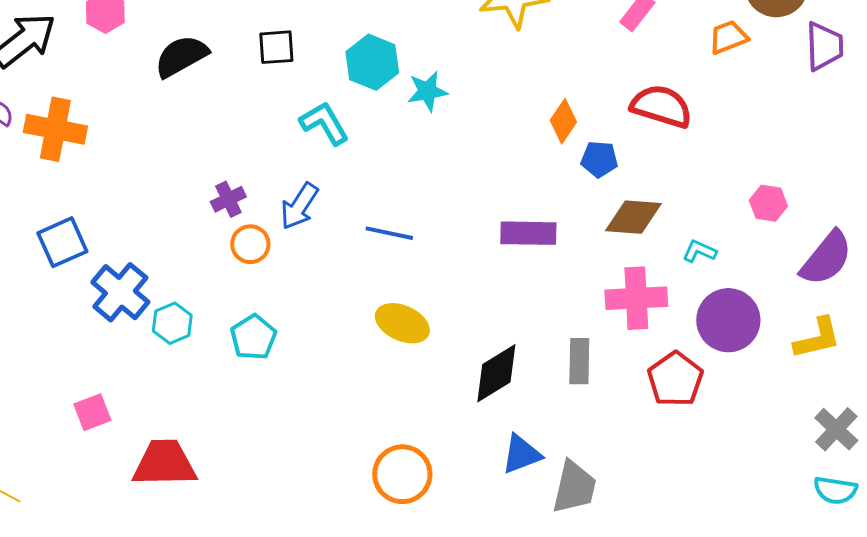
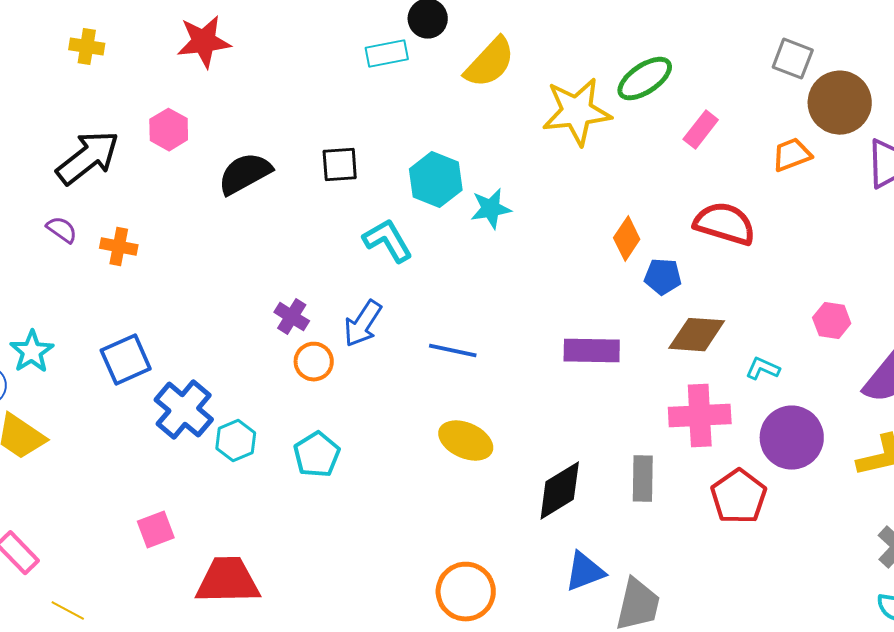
orange cross: (55, 129) -> (119, 247), size x0.6
purple cross: (228, 199) -> (292, 317), turned -32

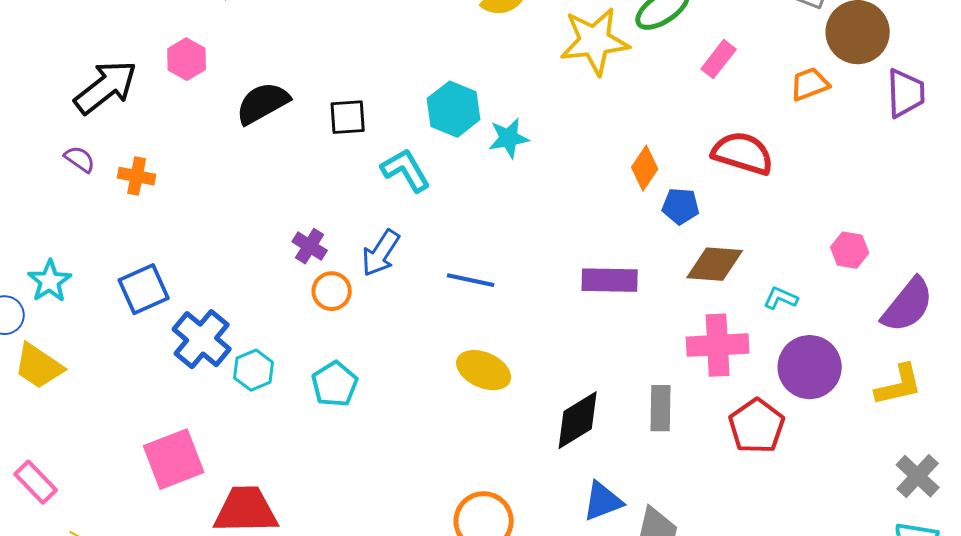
black square: (340, 165) -> (348, 117), moved
pink square: (156, 530) -> (174, 459), size x1.6

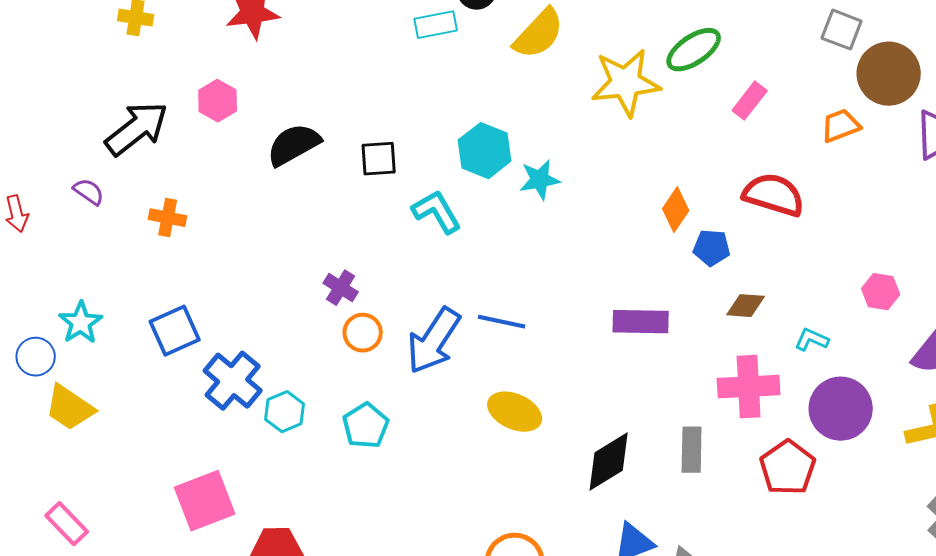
purple semicircle: (80, 159) -> (89, 192), moved
blue arrow: (381, 253) -> (434, 341), moved, size x1.4
brown diamond: (715, 264) -> (746, 306), size x0.7

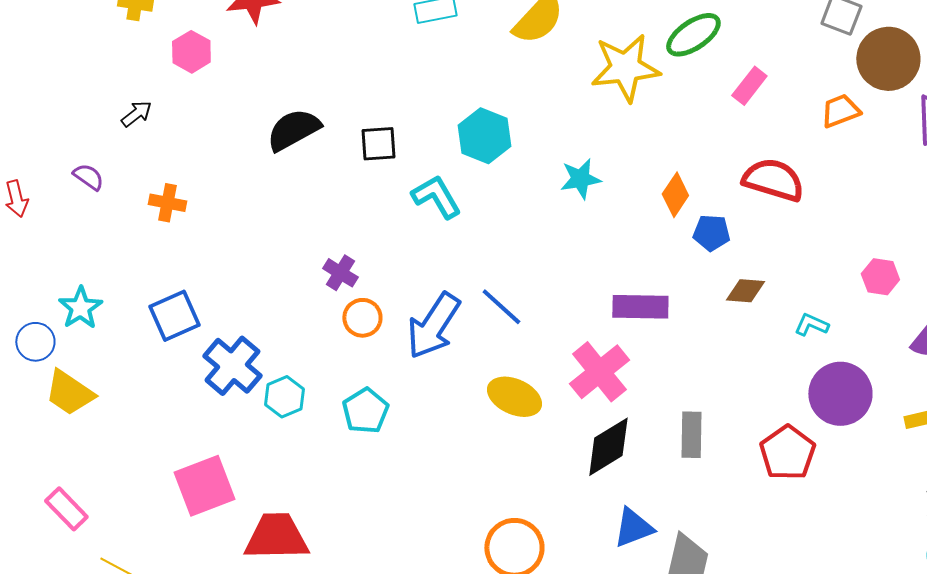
pink hexagon: (218, 101) -> (191, 52), moved
black arrow: (137, 129) -> (136, 114), size x0.5
cyan star: (540, 180) -> (580, 179), moved
blue line: (502, 322) -> (501, 307), turned 30
pink cross: (749, 387) -> (599, 372), moved, turned -36

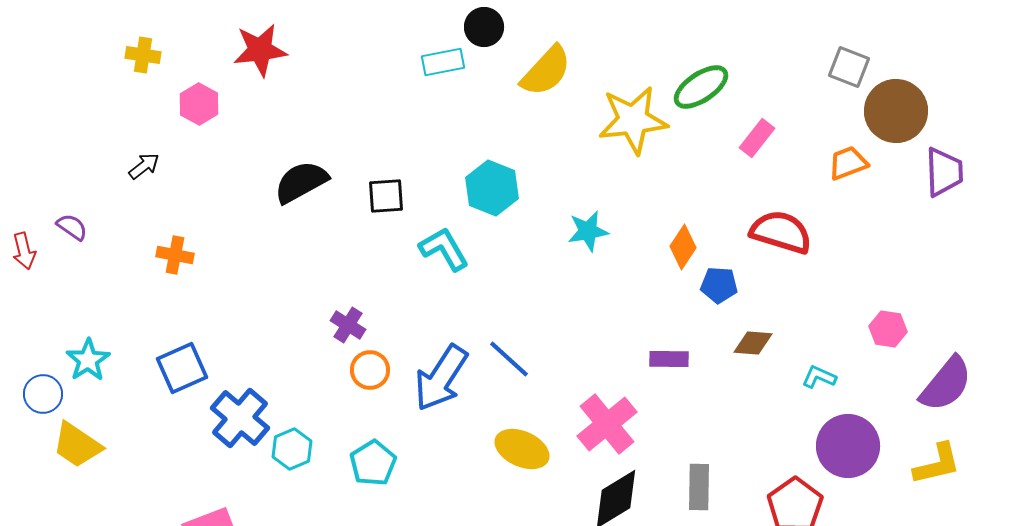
purple semicircle: (88, 177) -> (72, 227), moved
purple rectangle: (640, 307) -> (669, 359), moved, size x0.7

